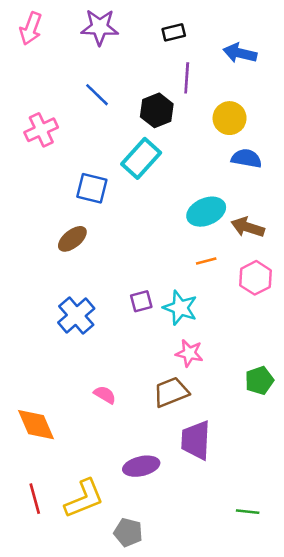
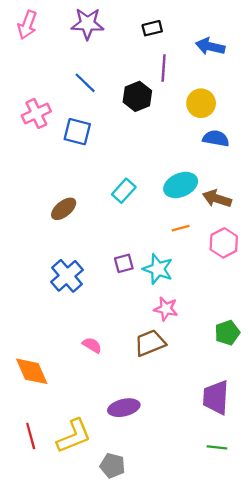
cyan rectangle: (141, 158) -> (124, 191), moved, size x0.7
blue square: (92, 188) -> (77, 132), moved
purple trapezoid: (196, 440) -> (216, 397), moved

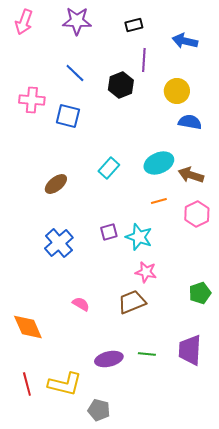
pink cross: (36, 113) -> (32, 100), turned 30
yellow L-shape: (74, 436) -> (65, 384), turned 36
green line: (217, 447) -> (147, 354), moved

